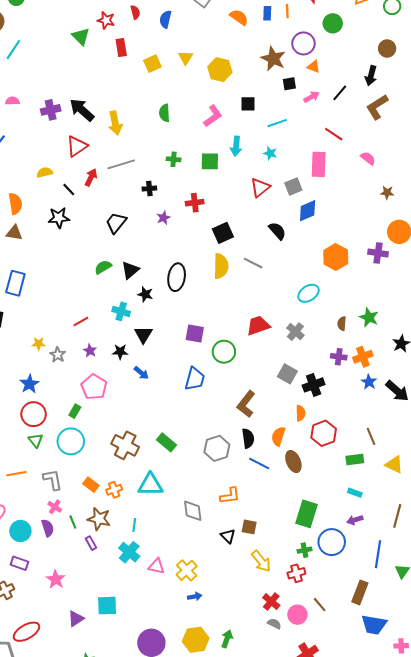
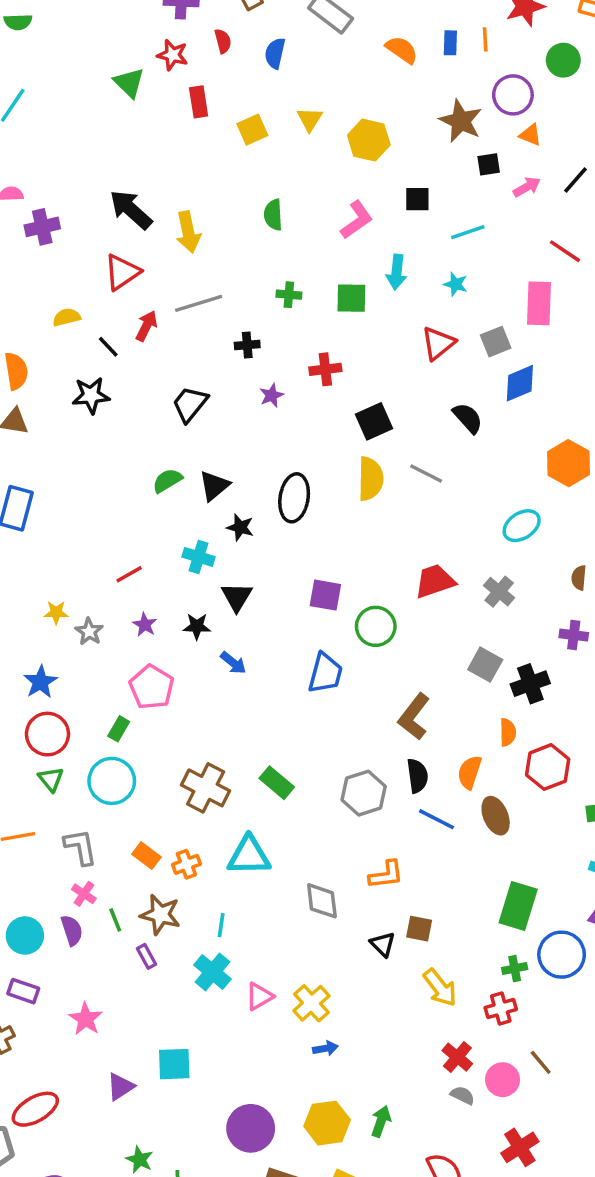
purple cross: (51, 110) -> (42, 227), moved
pink triangle: (156, 566) -> (259, 996), turned -42

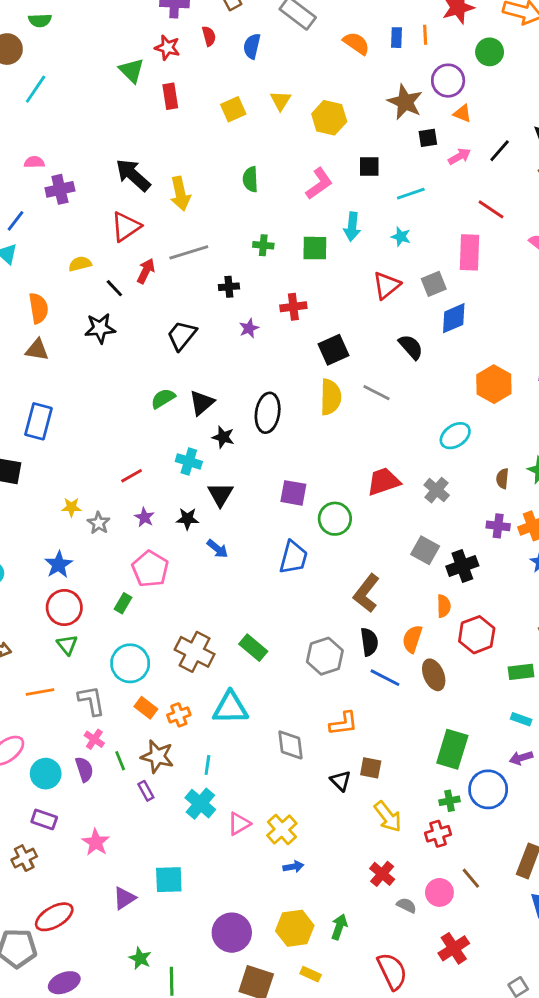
red rectangle: (199, 102) -> (170, 96), moved
cyan circle: (112, 781) -> (130, 663), moved
red cross: (457, 1057) -> (382, 874), moved

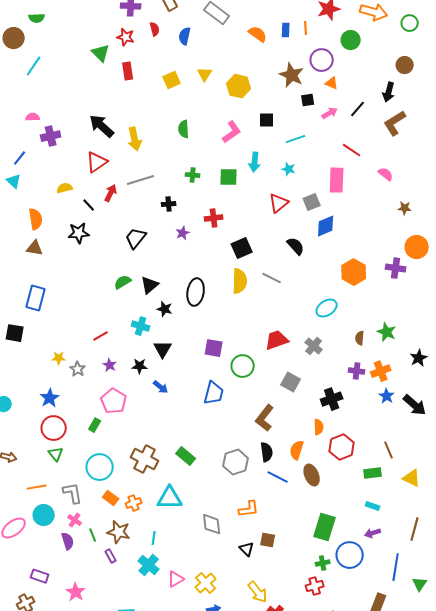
gray square: (425, 550) -> (291, 382), moved
cyan circle: (46, 774) -> (44, 515), moved
yellow arrow: (388, 817) -> (258, 592), moved

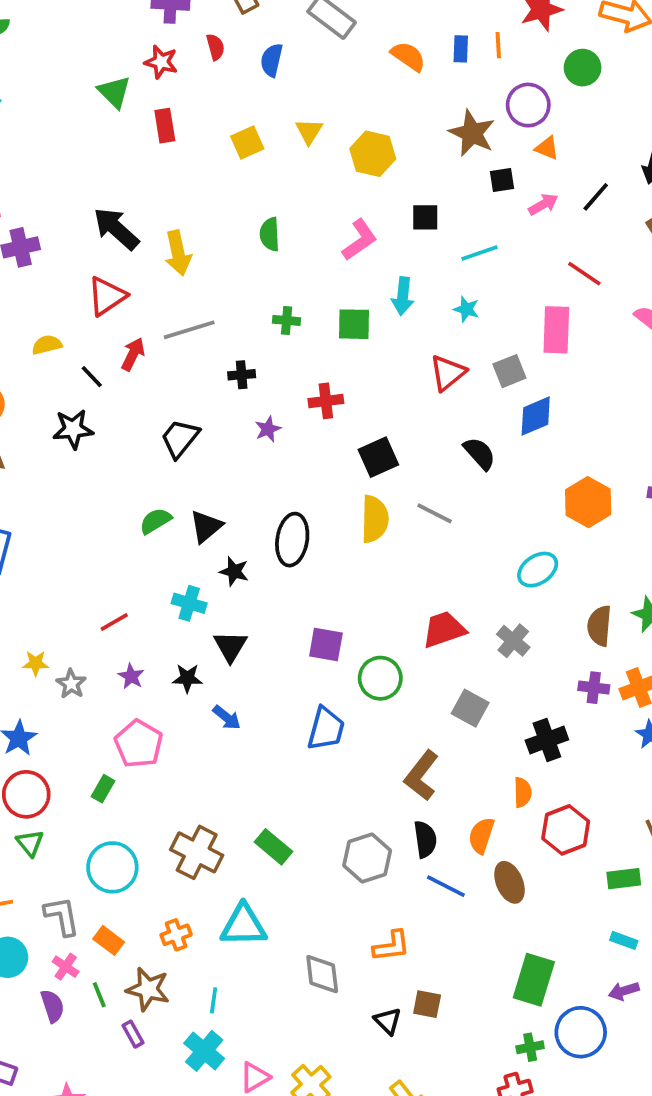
brown semicircle: (360, 338) -> (599, 626), size x1.5
orange rectangle: (111, 498) -> (109, 940), moved

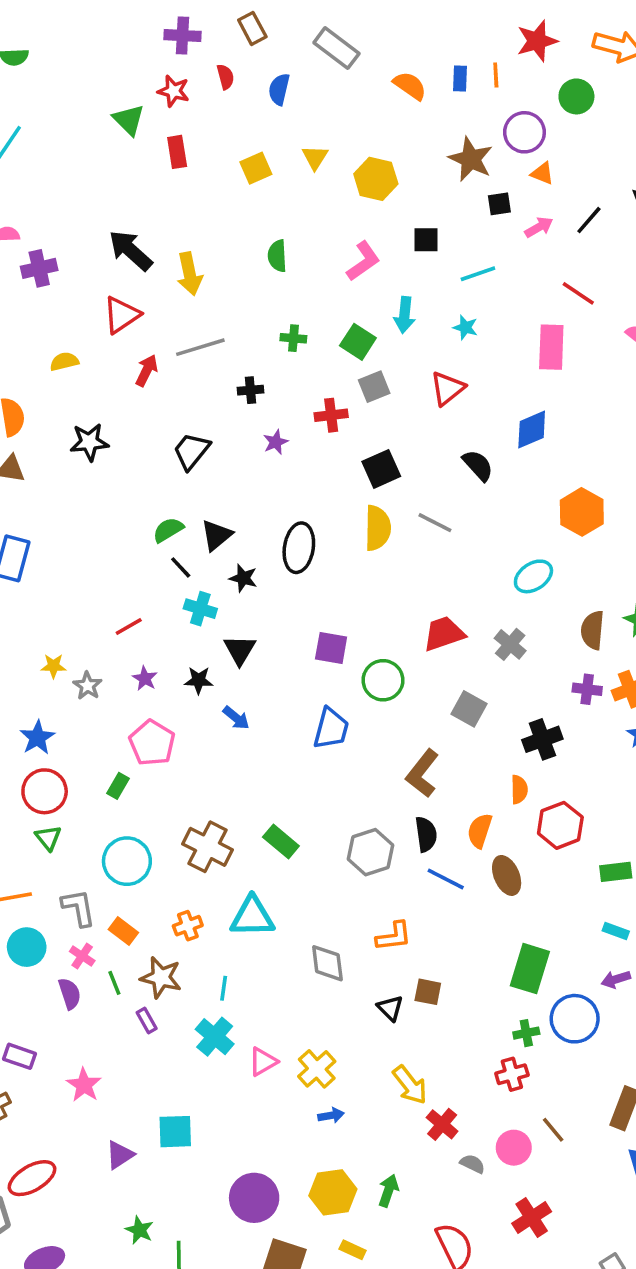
green square: (354, 324) -> (358, 342), turned 32
gray square: (509, 371) -> (374, 387), moved
black line: (92, 377) -> (181, 567), moved

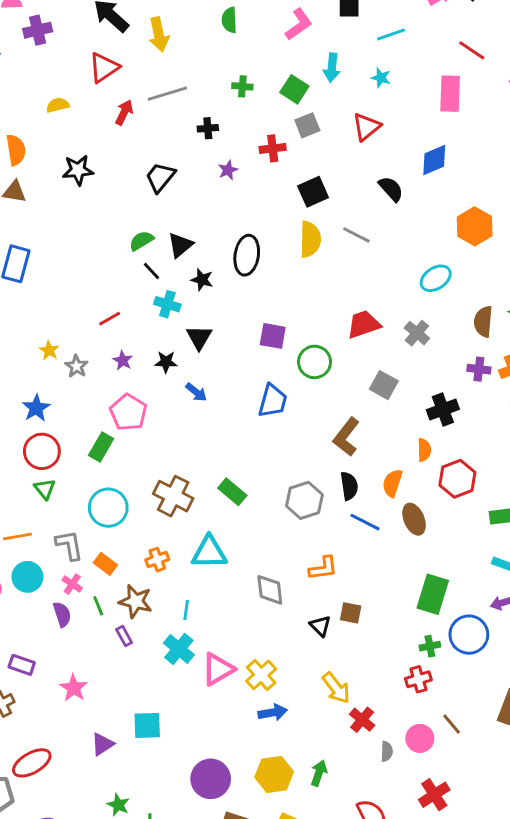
yellow star: (53, 666) -> (49, 350), turned 30
green rectangle: (118, 786) -> (101, 447), size x1.4
pink triangle: (263, 1062) -> (218, 669), size x1.4
blue arrow: (331, 1115) -> (273, 712), size x1.4
gray semicircle: (473, 1164) -> (387, 751), turned 66

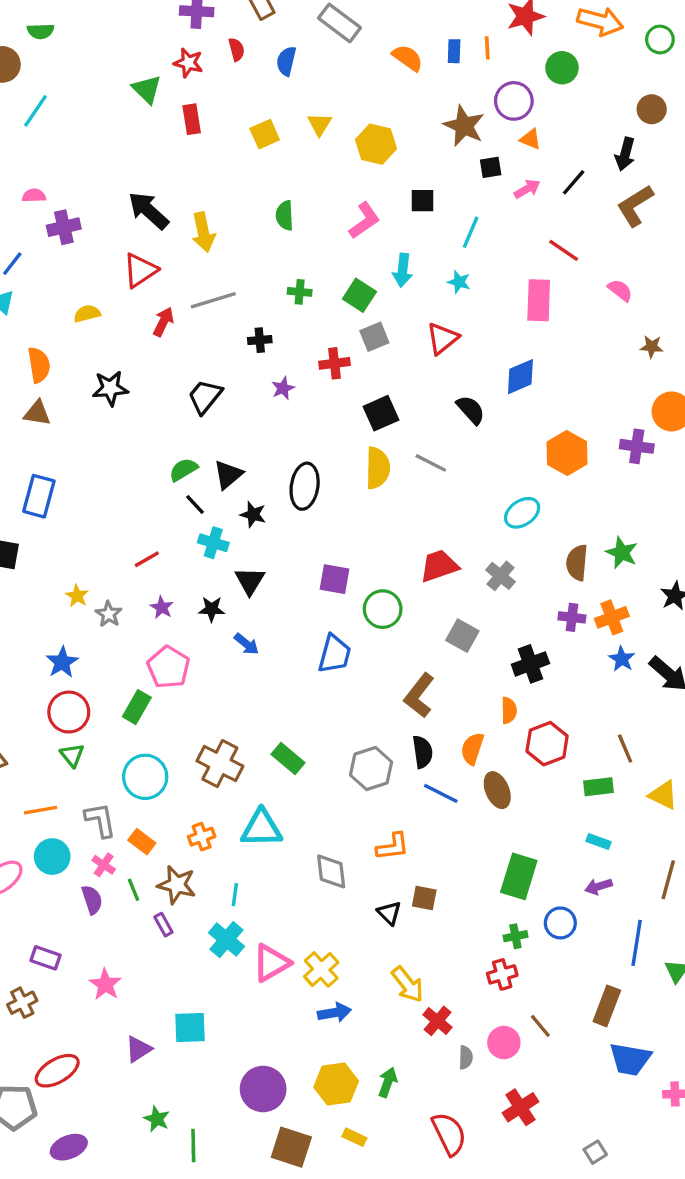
cyan line: (391, 34) -> (471, 232), turned -48
blue circle: (469, 635) -> (560, 923), size x0.7

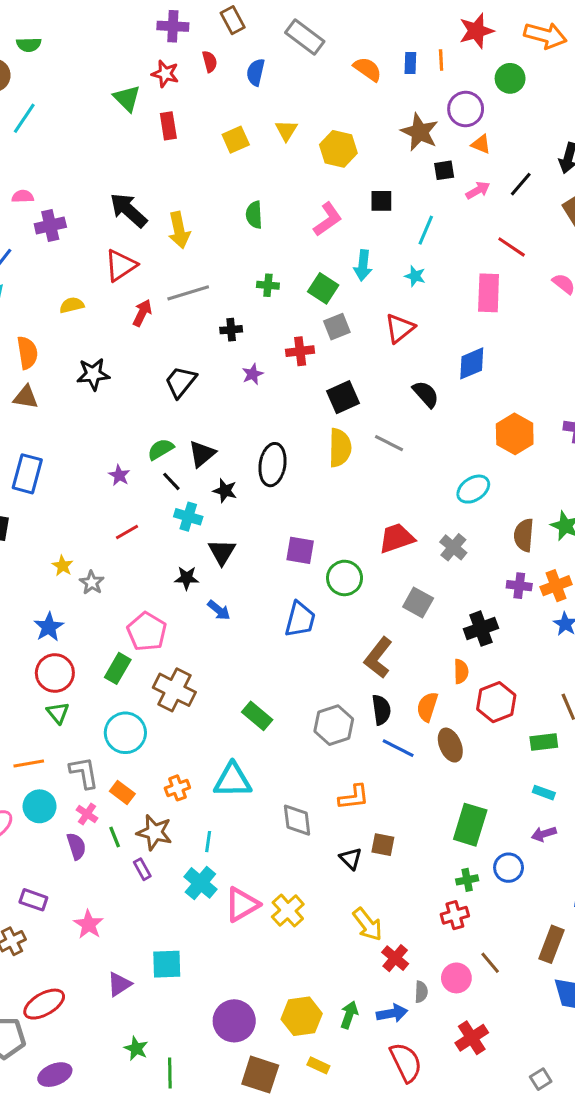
purple star: (162, 607) -> (119, 475), moved
brown cross: (220, 764) -> (174, 690), moved
blue arrow: (334, 1013) -> (392, 1013), moved

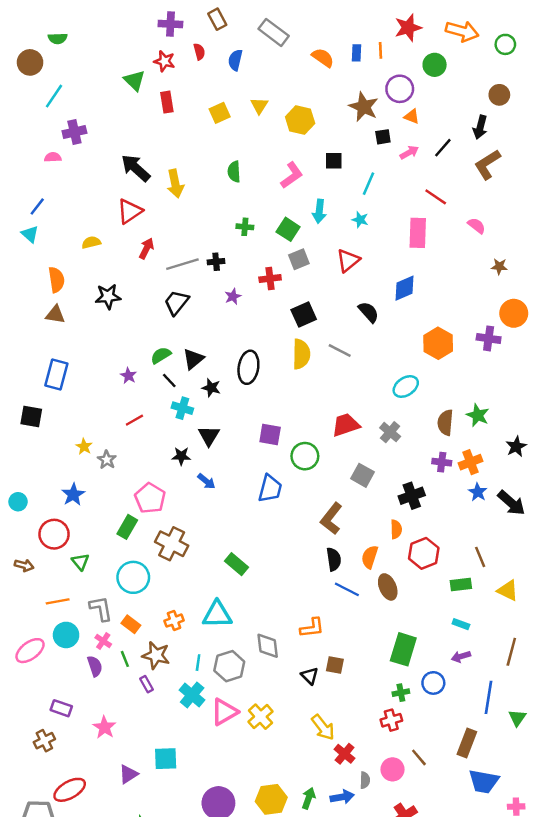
purple cross: (50, 225) -> (74, 132), moved
gray line: (188, 293) -> (182, 264), moved
red circle: (55, 673) -> (54, 534), moved
gray hexagon: (334, 725) -> (229, 666), moved

